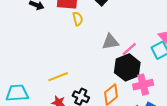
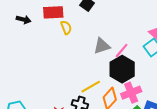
yellow line: (58, 77) -> (91, 87), moved
pink cross: (143, 85) -> (131, 93), moved

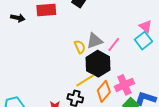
yellow semicircle: (66, 27) -> (80, 47), moved
black hexagon: (122, 69) -> (98, 64), moved

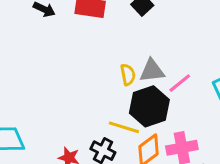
yellow line: (85, 81) -> (124, 127), turned 36

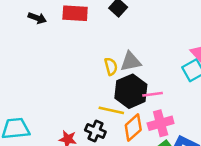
pink line: (180, 83) -> (153, 94), moved, turned 36

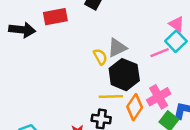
black arrow: (37, 18) -> (22, 30), size x1.5
pink line: (153, 94) -> (160, 53), moved

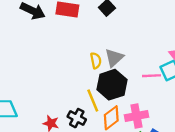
gray triangle: (117, 48) -> (114, 58), turned -36
yellow line: (111, 96) -> (93, 100), turned 50

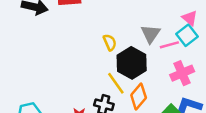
gray triangle: (114, 58) -> (151, 34), moved
pink cross: (136, 116) -> (182, 73), moved

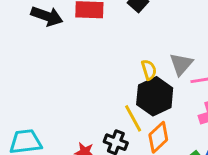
yellow semicircle: (110, 42) -> (149, 70), moved

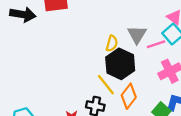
yellow semicircle: (149, 70) -> (112, 43), turned 42

